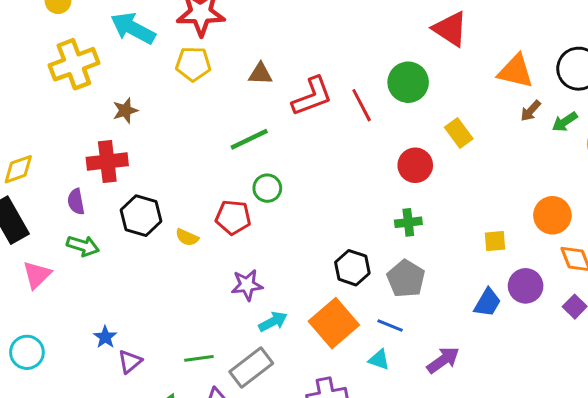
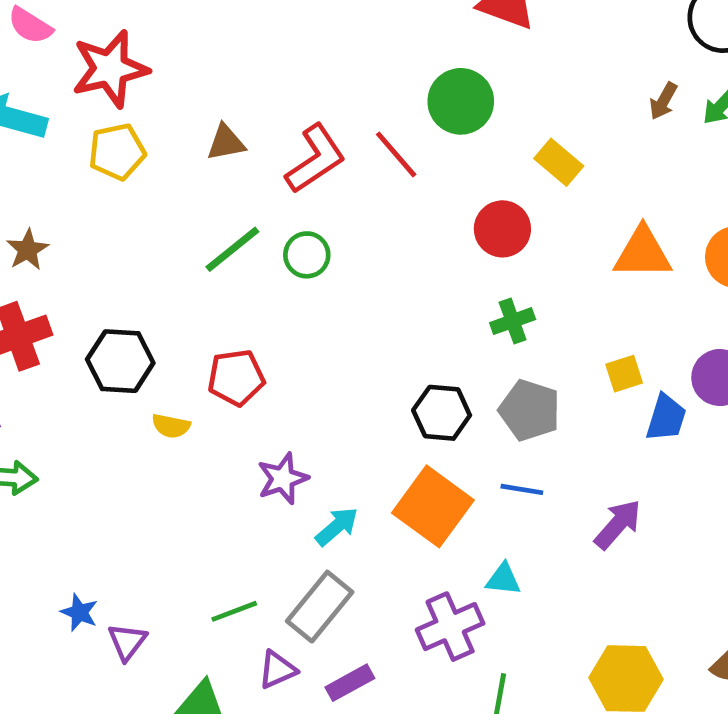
orange triangle: (516, 71) -> (643, 253), moved
green circle: (267, 188) -> (307, 255), moved
black hexagon: (141, 216) -> (120, 361), moved
yellow square: (495, 241) -> (624, 374), moved
cyan triangle: (379, 360) -> (503, 579), moved

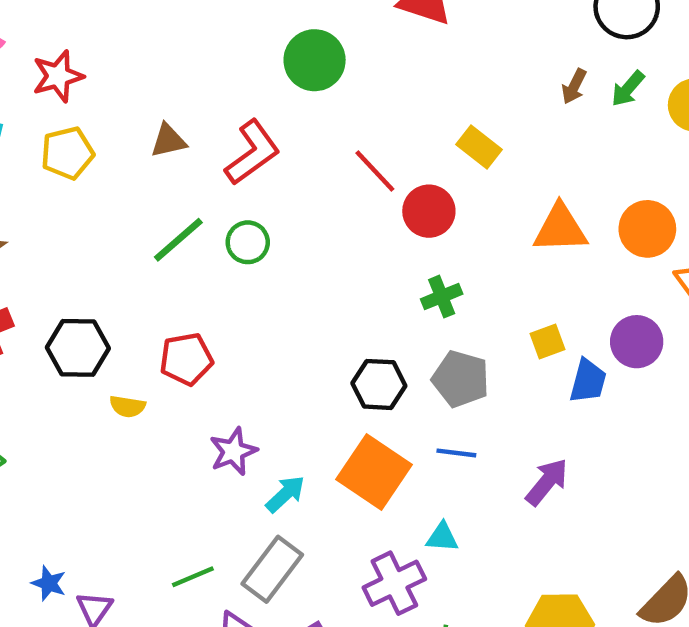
red star: (110, 69) -> (58, 76), size x0.7
green circle: (461, 101) -> (315, 60), moved
red line: (396, 154) -> (375, 171), moved

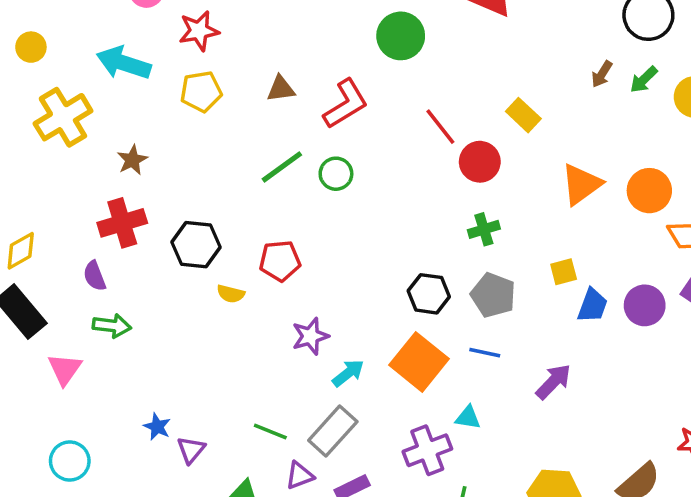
orange triangle: (560, 228) -> (581, 184), turned -39
purple circle: (637, 342) -> (645, 305), moved
green line: (193, 577) -> (270, 431), turned 40

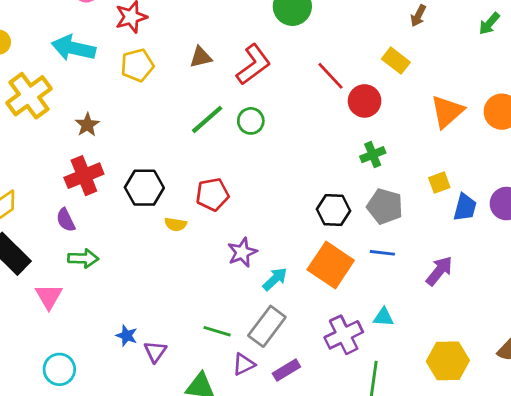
brown arrow: (602, 74) -> (418, 16), moved
cyan triangle: (468, 418) -> (383, 317), moved

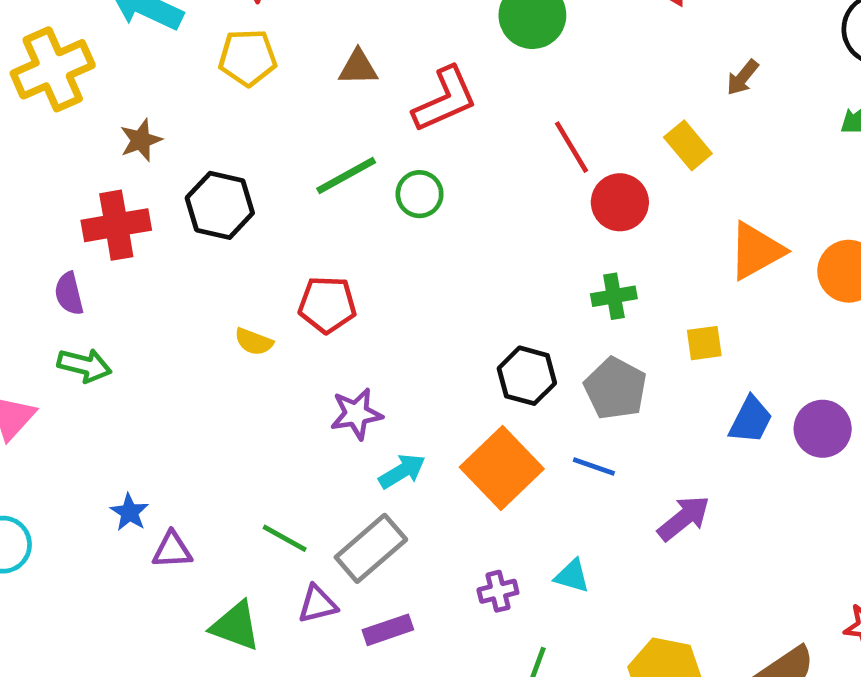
yellow square: (439, 183) -> (704, 343), moved
black hexagon: (144, 188) -> (220, 205), moved
purple cross: (344, 335) -> (498, 591), size x0.6
purple triangle: (155, 352) -> (172, 550), turned 40

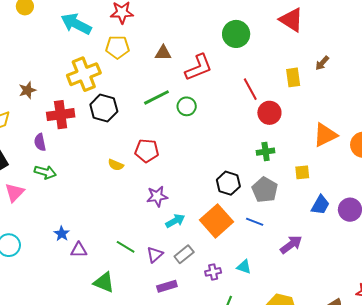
yellow cross: (53, 69) -> (84, 74), moved
brown star: (141, 140) -> (27, 90), moved
yellow rectangle: (688, 145) -> (293, 77), moved, turned 30
gray rectangle: (371, 548) -> (184, 254), moved, size x0.7
purple triangle: (318, 604) -> (155, 255), moved, turned -30

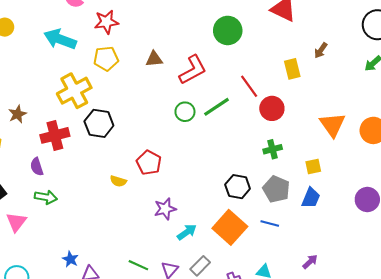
green line: (157, 97) -> (216, 107), moved
orange triangle: (325, 135) -> (332, 125), turned -32
red pentagon: (147, 151) -> (149, 163), turned 30
blue trapezoid: (320, 205) -> (311, 198), moved
purple arrow: (291, 245) -> (310, 262), moved, size x0.7

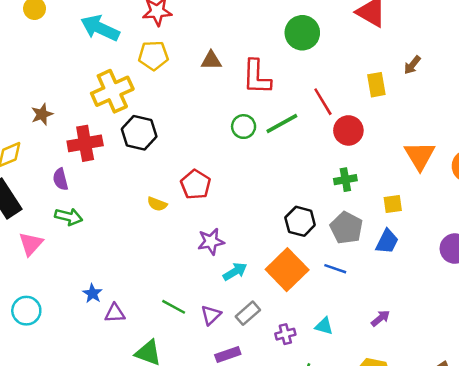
red L-shape: (193, 70) -> (257, 77), turned 116

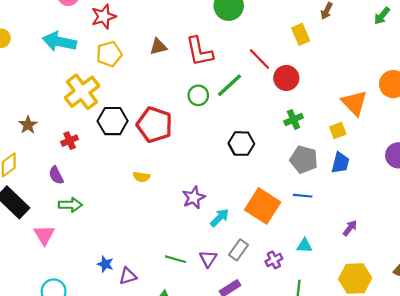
red cross: (85, 143) -> (70, 141), size x0.6
orange triangle: (420, 156) -> (354, 103), moved
red pentagon: (196, 184) -> (155, 125), moved, size x1.4
black hexagon: (300, 221) -> (241, 144), moved

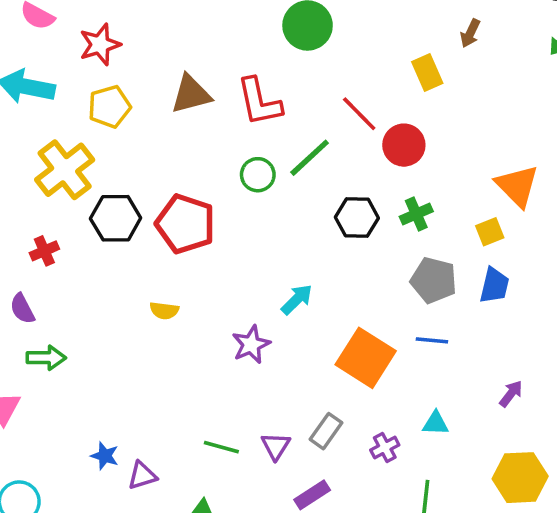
brown triangle: (158, 47) -> (191, 94), size x1.4
black hexagon: (241, 144) -> (357, 218), moved
cyan arrow: (220, 218) -> (297, 299), moved

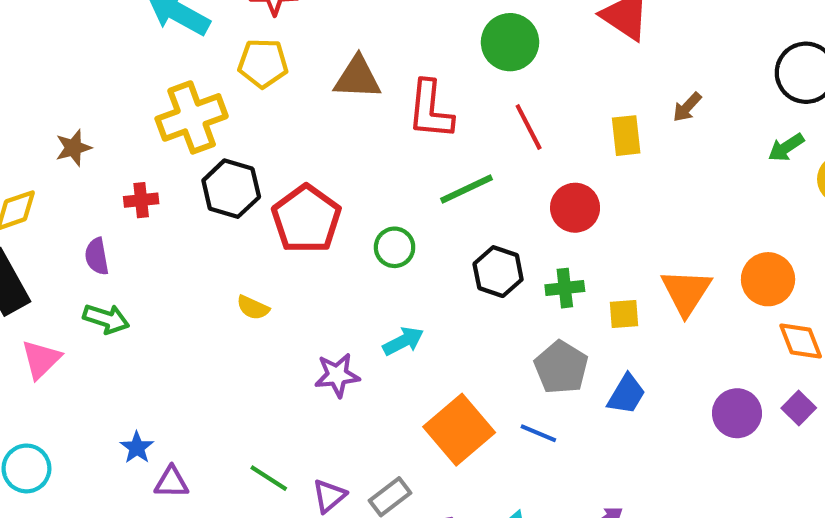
red line: (359, 114) -> (529, 127), moved
green circle: (258, 175) -> (395, 247), moved
yellow square: (490, 232) -> (624, 314), moved

